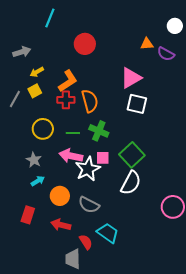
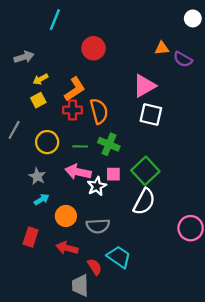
white circle: (175, 26) -> (193, 18), moved
gray line: (15, 99) -> (14, 130), moved
white star: (88, 169) -> (97, 186), size x0.7
gray semicircle: (89, 205) -> (98, 226), turned -30

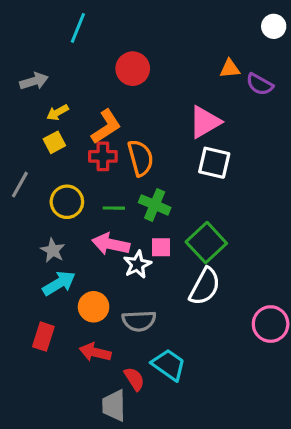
cyan arrow: (42, 199) -> (59, 283), size x1.5

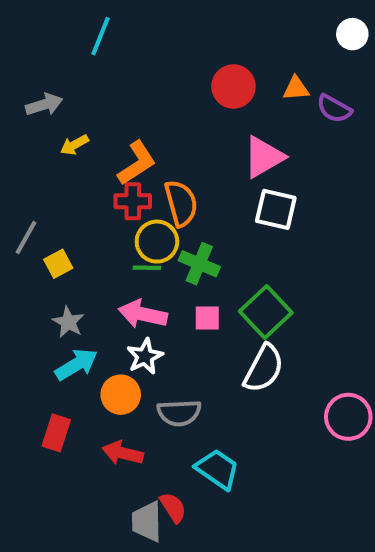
red circle: (133, 69) -> (233, 86), moved
yellow square: (54, 142) -> (58, 264), moved
yellow circle: (67, 202) -> (157, 242), moved
white star: (137, 264) -> (145, 356), moved
red semicircle: (134, 379) -> (173, 507), moved

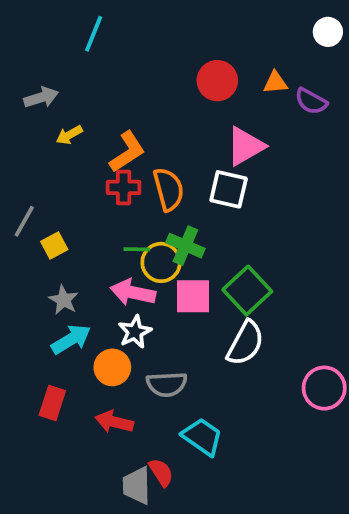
white square: (276, 209) -> (229, 189), moved
yellow circle: (157, 242) -> (161, 262), moved
pink square: (207, 318) -> (193, 296), size x1.5

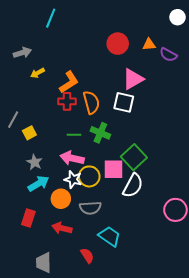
yellow circle: (161, 262) -> (89, 176), moved
pink square: (193, 296) -> (114, 169), moved
white star: (135, 332) -> (73, 179), turned -30
gray trapezoid: (137, 486) -> (44, 263), moved

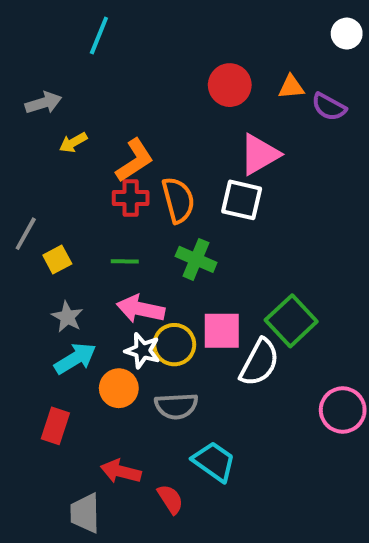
green line: (74, 135) -> (125, 261), moved
green square: (134, 157) -> (291, 321), moved
red arrow: (62, 228) -> (121, 471), moved

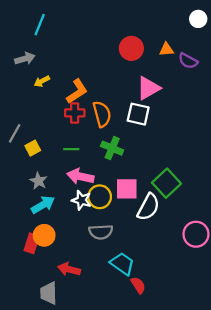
cyan line: (99, 36) -> (40, 25), moved
orange circle: (119, 388) -> (44, 235), moved
red semicircle: (170, 499) -> (138, 285), moved

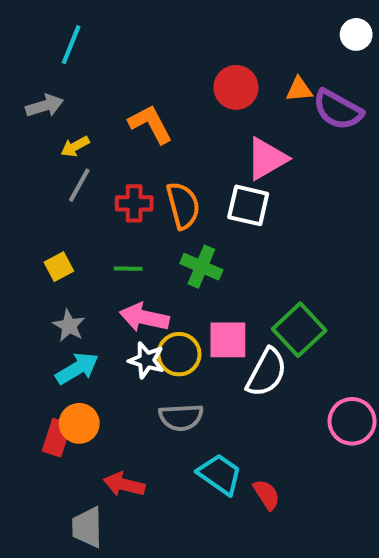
purple semicircle: (188, 61) -> (338, 110), size x1.4
orange L-shape: (77, 91) -> (150, 124), moved, turned -85
gray line: (15, 133) -> (79, 185), moved
red semicircle: (138, 285) -> (267, 495), moved

